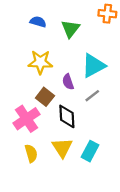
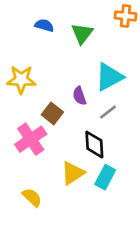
yellow star: (40, 62) -> (21, 80), moved
black diamond: (67, 116) -> (94, 145), moved
yellow triangle: (62, 148) -> (73, 173), turned 30
yellow semicircle: (31, 153) -> (32, 197), moved, turned -30

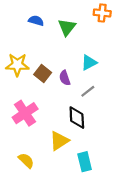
cyan triangle: (109, 77) -> (89, 63), size x0.7
brown square: (52, 113) -> (43, 74), moved
cyan rectangle: (105, 177) -> (85, 162), moved, turned -42

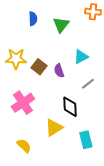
blue semicircle: (36, 21) -> (33, 19), turned 72
gray line: (88, 91) -> (88, 84), moved
cyan rectangle: (85, 162) -> (86, 140), moved

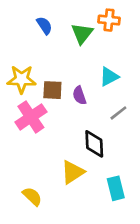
orange cross: (93, 12) -> (109, 20), moved
blue semicircle: (33, 19) -> (44, 25), turned -32
brown square: (39, 67) -> (52, 90), turned -35
pink cross: (23, 103) -> (31, 117), moved

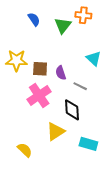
cyan triangle: (109, 77) -> (94, 58), moved, turned -49
gray line: (118, 113) -> (80, 86), moved, turned 64
pink cross: (31, 117) -> (39, 95), moved
cyan rectangle: (116, 188) -> (88, 144), turned -60

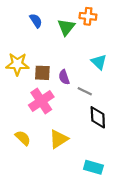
black diamond: (72, 110) -> (98, 117), moved
cyan rectangle: (88, 144) -> (93, 167), moved
yellow semicircle: (25, 150) -> (23, 138), moved

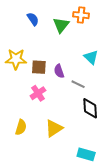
pink cross: (41, 101) -> (38, 93), size x0.7
yellow semicircle: (23, 138) -> (21, 127), turned 63

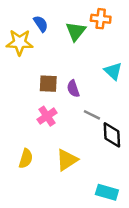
yellow star: (16, 59) -> (20, 42), moved
gray line: (78, 84) -> (92, 115), moved

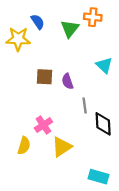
gray line: (92, 115) -> (85, 105), turned 56
pink cross: (47, 116) -> (43, 125), moved

